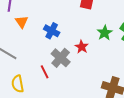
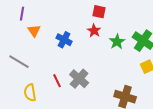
red star: (82, 47) -> (94, 31), moved
gray cross: (61, 58) -> (79, 79), moved

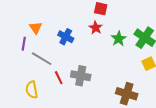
purple line: (22, 14) -> (24, 44), moved
gray line: (19, 62) -> (42, 59), moved
gray cross: (79, 79) -> (81, 76), turned -30

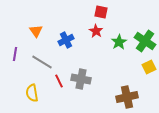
blue cross: (66, 37) -> (66, 40), turned 35
purple line: (24, 44) -> (15, 54), moved
brown cross: (127, 94) -> (127, 97), turned -30

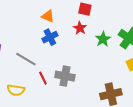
orange triangle: (36, 31) -> (48, 16), moved, turned -32
yellow semicircle: (32, 93) -> (16, 90), turned -72

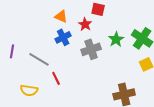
red star: (80, 28) -> (85, 24), moved
gray cross: (65, 76) -> (91, 49), moved, turned -30

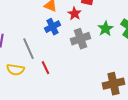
gray line: (39, 59) -> (28, 49), turned 35
yellow semicircle: (29, 90) -> (16, 70), moved

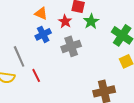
green star: (106, 29) -> (91, 21), moved

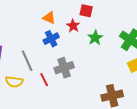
green star: (91, 21) -> (95, 38), moved
gray cross: (71, 46) -> (64, 68), moved

